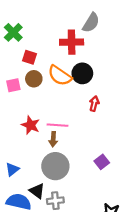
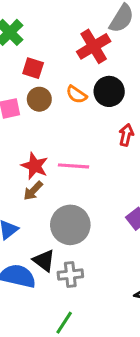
red cross: (72, 42) -> (94, 46), turned -30
orange semicircle: (60, 76) -> (77, 95), size x0.6
brown arrow: (53, 139) -> (33, 191), moved, turned 40

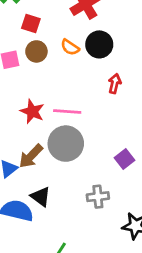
brown arrow: (33, 191) -> (31, 156), moved, size x1.4
gray circle: (70, 225) -> (66, 144), moved
gray cross: (70, 275) -> (98, 197), moved

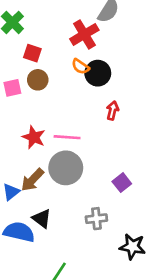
orange semicircle: (70, 47) -> (80, 66), moved

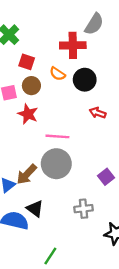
red cross: (84, 34) -> (73, 45), turned 30
orange semicircle: (80, 66) -> (57, 74), moved
red arrow: (112, 111) -> (98, 113), turned -84
red star: (34, 137) -> (28, 114), moved

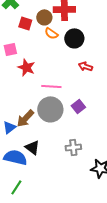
brown circle: (31, 86) -> (44, 17), moved
purple square: (106, 177) -> (78, 106), moved
green line: (50, 256) -> (16, 187), moved

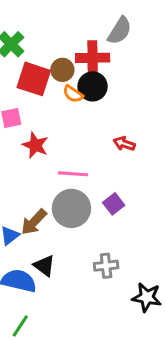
red square: (25, 23) -> (34, 79), size x1.6
black circle: (74, 38) -> (93, 86), moved

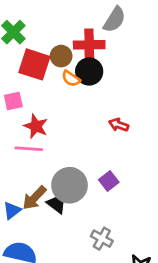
pink line: (73, 174) -> (29, 149), moved
black triangle: (44, 266) -> (57, 203), moved
gray cross: (106, 266) -> (102, 239), turned 35

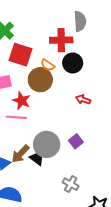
gray semicircle: (114, 20) -> (80, 21), turned -36
brown circle: (61, 56) -> (40, 80), moved, size x1.5
black circle: (89, 71) -> (73, 63), moved

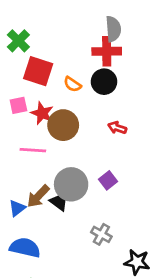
red cross: (61, 40) -> (107, 51), moved
brown circle: (40, 80) -> (63, 125), moved
red star: (22, 101) -> (42, 113), moved

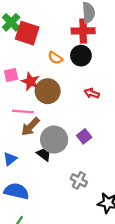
red square: (38, 71) -> (27, 33), moved
brown arrow: (38, 196) -> (30, 127), moved

